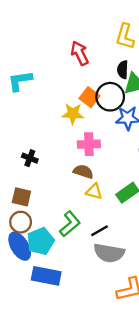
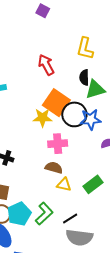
orange square: (89, 97) -> (56, 103), size x1.5
black circle: (110, 97) -> (74, 114), moved
cyan pentagon: (41, 241) -> (19, 214), moved

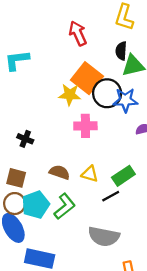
brown semicircle: (54, 168) -> (60, 172), moved
black line: (70, 219) -> (111, 196), moved

